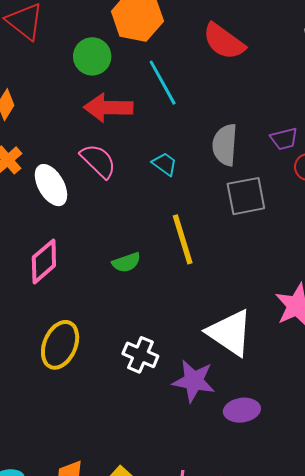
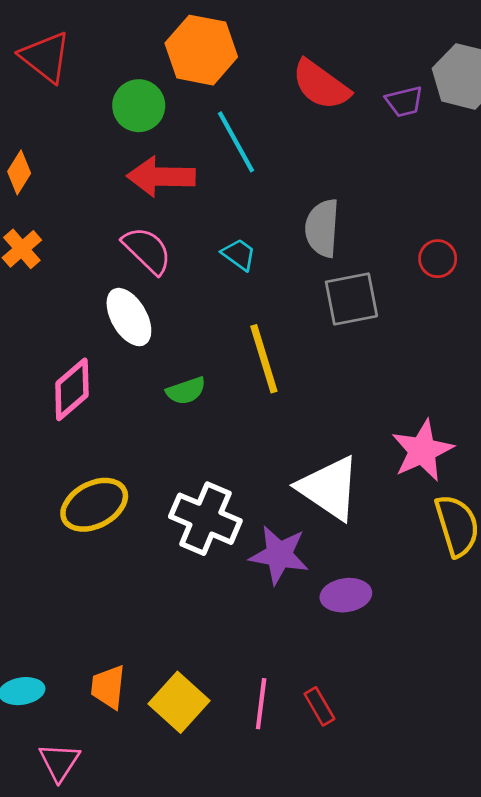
purple trapezoid: (284, 139) -> (404, 102), moved
white ellipse: (51, 185) -> (129, 317), moved
yellow ellipse: (60, 345) -> (94, 505), turned 39
white cross: (140, 355) -> (205, 519), size x1.4

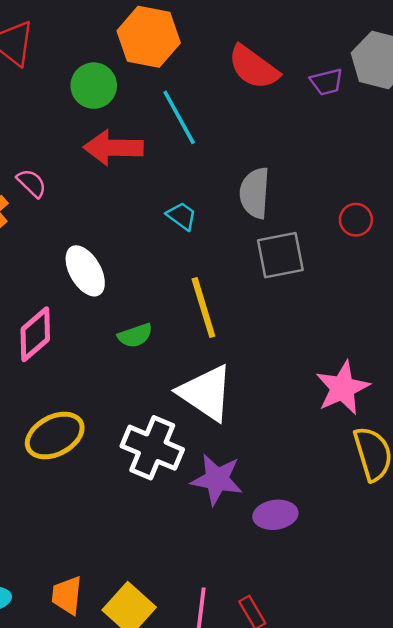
pink semicircle: (147, 250) -> (32, 183), moved, size x0.7
white triangle: (329, 488) -> (206, 393), moved

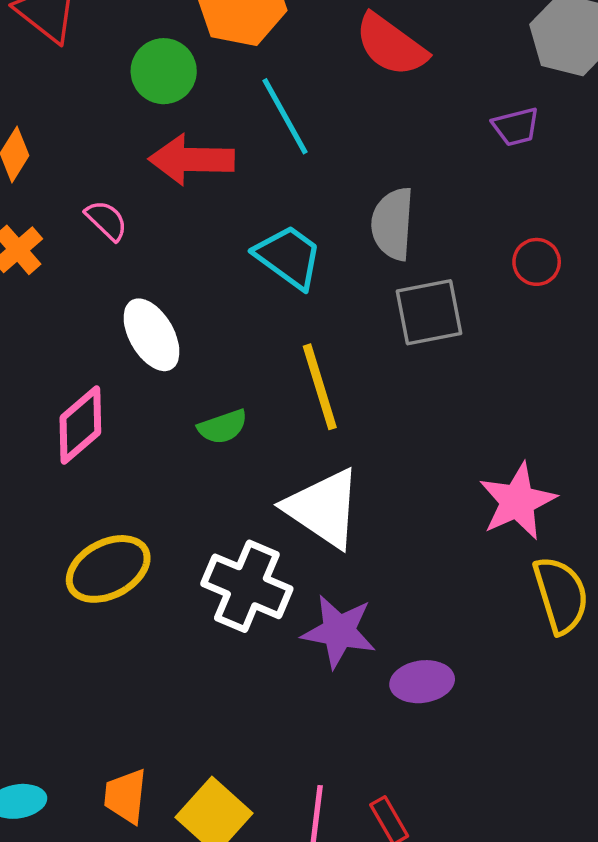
purple trapezoid: (327, 82) -> (516, 127), moved
pink semicircle: (32, 183) -> (106, 220), moved
cyan trapezoid: (182, 216) -> (289, 257), size x1.6

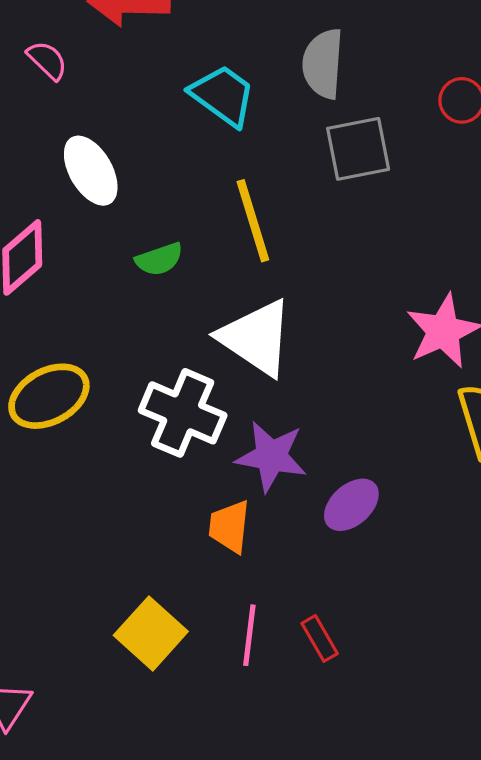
purple ellipse: (422, 682) -> (351, 505), turned -34
orange trapezoid: (125, 796) -> (229, 527), moved

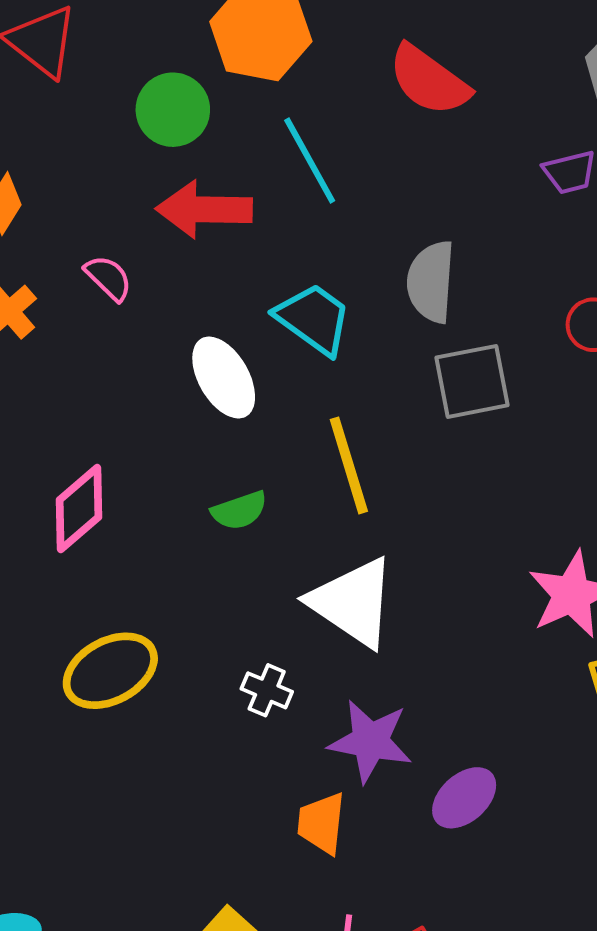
white ellipse: (91, 171) -> (224, 378), moved
white cross: (183, 413) -> (267, 690), size x0.5

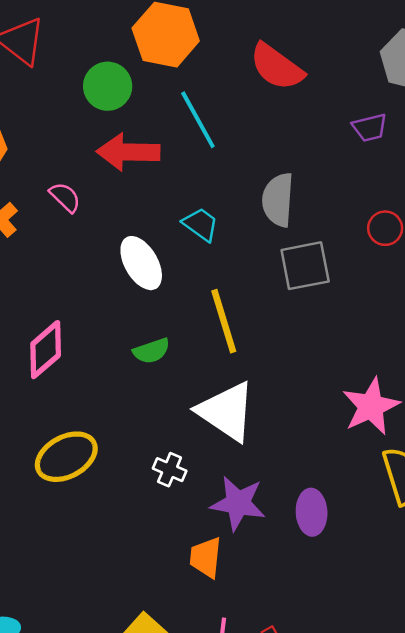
cyan trapezoid: (314, 319) -> (201, 224), size x0.7
purple ellipse: (464, 798) -> (312, 512), moved, turned -51

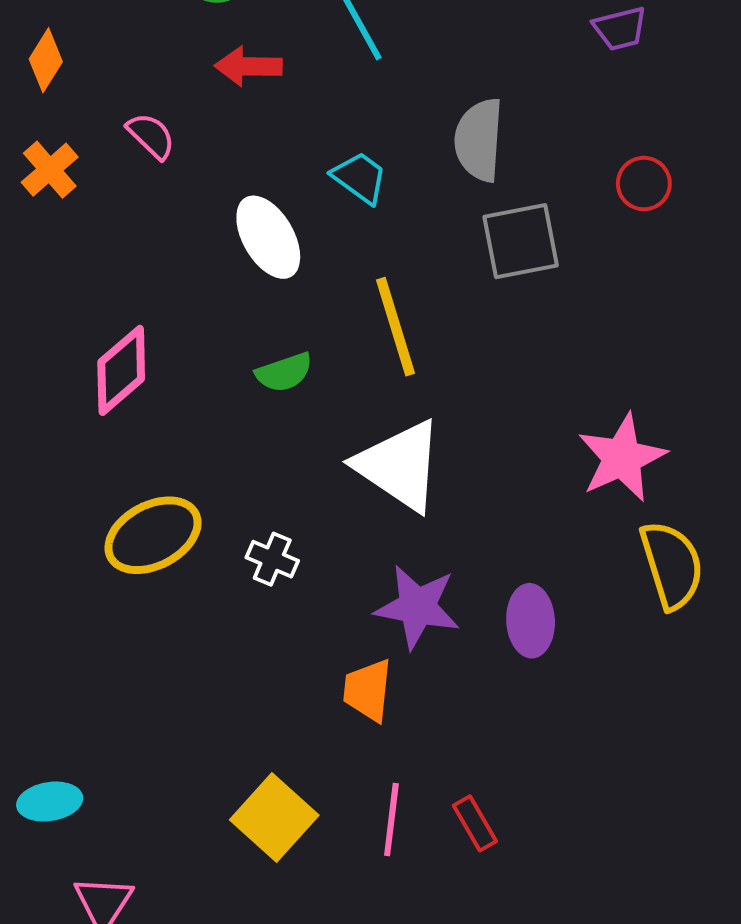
red arrow: (128, 152) -> (248, 66), size x0.7
white cross: (170, 470) -> (272, 559), moved

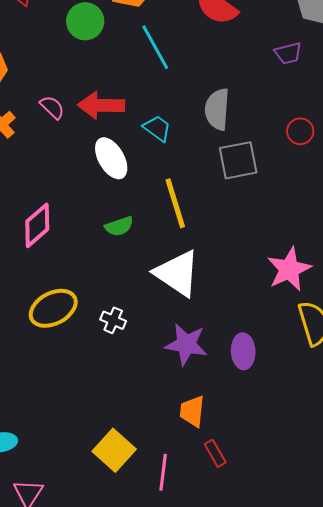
red arrow: (248, 66) -> (101, 105), moved, size x1.4
orange trapezoid: (368, 690) -> (192, 411), moved
pink line: (391, 819) -> (163, 472), moved

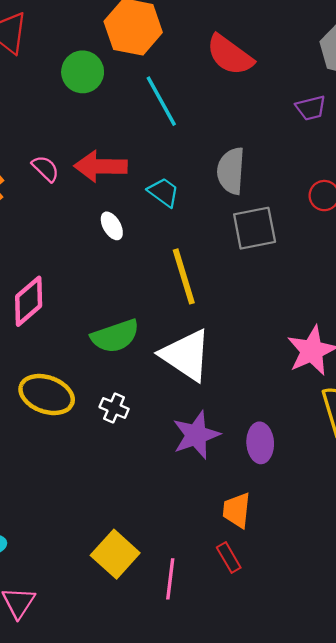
white ellipse: (111, 158) -> (112, 226), size x0.6
green semicircle: (119, 226) -> (115, 336), moved, size x1.5
yellow ellipse: (53, 308) -> (47, 395), turned 48
purple star: (186, 344) -> (196, 435), turned -30
orange trapezoid: (192, 411) -> (237, 510), moved

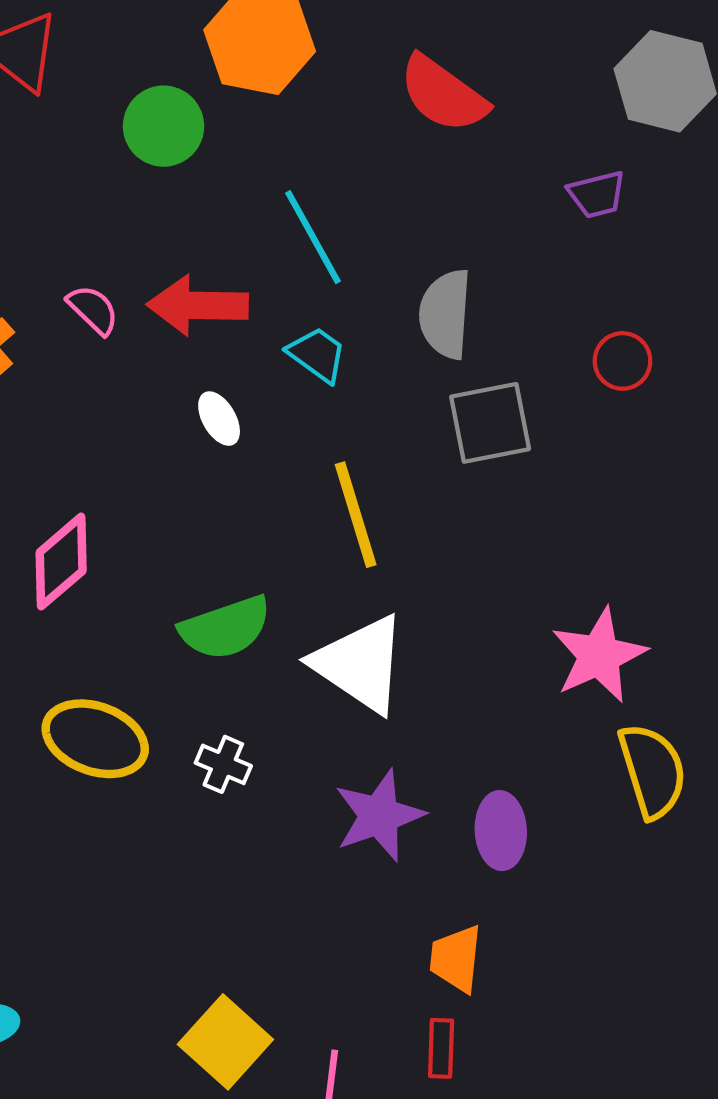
cyan line: (161, 101) -> (313, 237), moved
red rectangle: (229, 558) -> (441, 1048), turned 32

